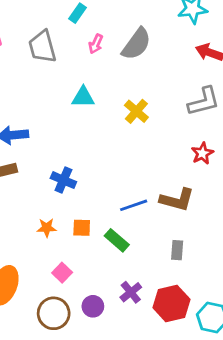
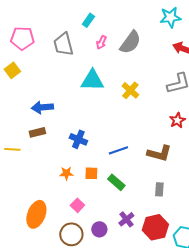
cyan triangle: (83, 97) -> (92, 80), size x1.4
blue line: (134, 205) -> (118, 150), moved

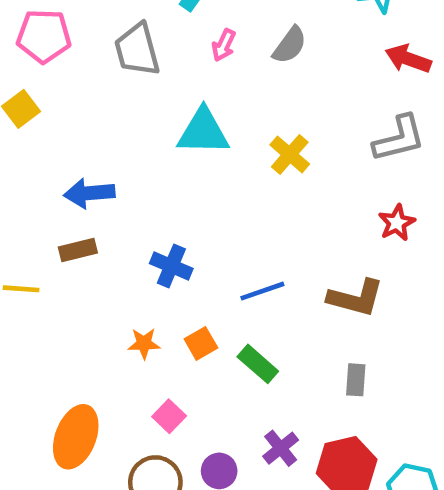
gray semicircle: (130, 42) -> (290, 45), size x0.7
orange square: (91, 173) -> (201, 343), turned -32

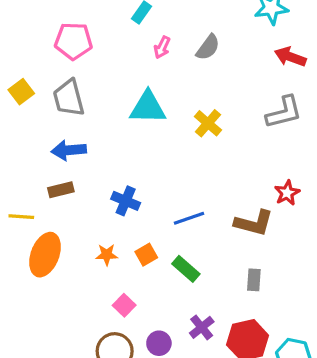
pink pentagon: (44, 36) -> (73, 41), moved
gray trapezoid: (137, 50) -> (69, 98), moved
red star: (397, 223) -> (287, 193), moved
orange ellipse: (76, 437) -> (45, 255), moved

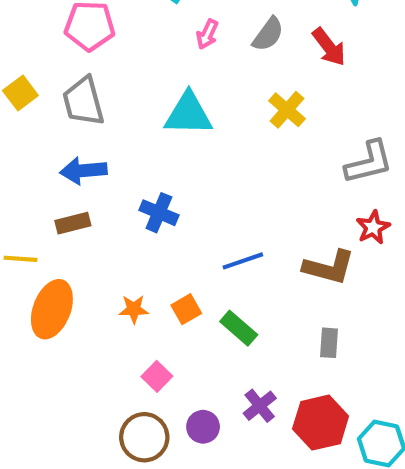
red arrow: (290, 57) -> (329, 47), moved, turned -148
gray L-shape: (284, 112) -> (369, 162), moved
yellow cross: (208, 123) -> (287, 110), moved
blue cross: (126, 201) -> (159, 213), moved

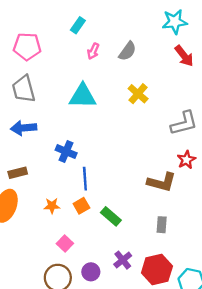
red arrow: (329, 47) -> (184, 56), moved
brown rectangle: (73, 223) -> (18, 173), moved
blue line: (243, 261) -> (85, 179), moved, turned -75

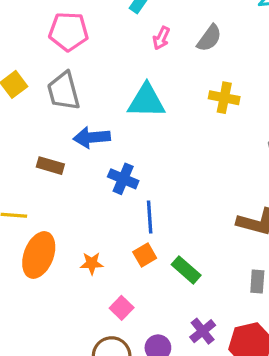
yellow cross: (138, 94) -> (224, 98), turned -30
blue arrow: (24, 128) -> (92, 137), moved
brown rectangle: (18, 173) -> (50, 166), moved, turned 30
orange star: (52, 206) -> (92, 263), moved

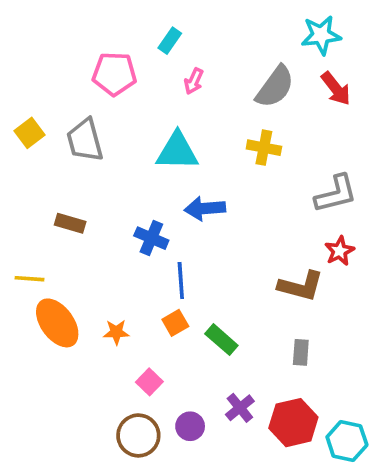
pink pentagon: (69, 31) -> (114, 74), moved
gray semicircle: (209, 38) -> (275, 87), moved, size x1.4
blue arrow: (92, 137) -> (205, 209), moved
orange ellipse: (39, 255) -> (57, 323), turned -57

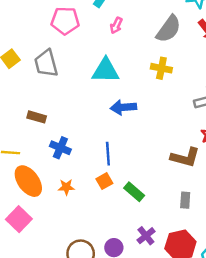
blue cross: (151, 238) -> (60, 148), moved
pink square: (149, 382) -> (19, 219), moved, size x1.5

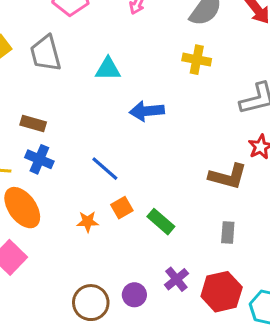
cyan triangle: (106, 71) -> (108, 69), moved, size x0.7
blue cross: (60, 148) -> (39, 159), moved
blue line: (108, 154) -> (105, 169), moved, turned -45
orange star: (66, 187) -> (88, 222), moved

